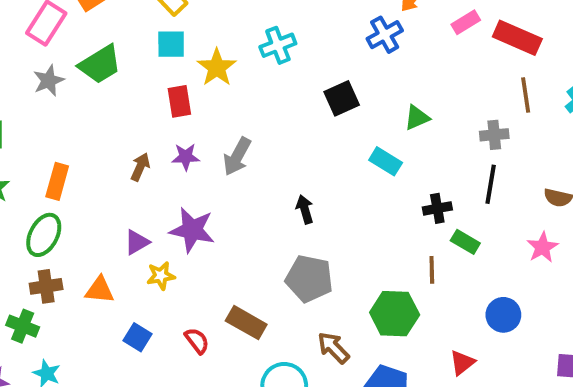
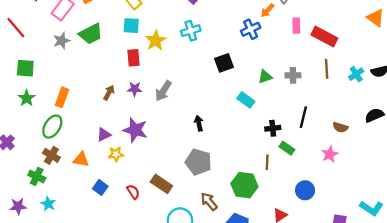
pink rectangle: (466, 22) -> (296, 26), turned -64
gray cross: (494, 135) -> (293, 75), moved
brown cross: (46, 286) -> (51, 155), turned 35

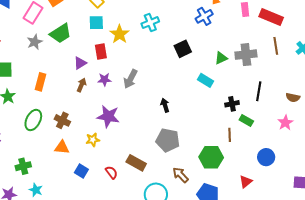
gray cross: (293, 75) -> (246, 55), size x1.5
orange rectangle: (62, 97) -> (40, 82), moved
purple triangle: (104, 134) -> (80, 63), moved
brown cross: (51, 155) -> (62, 120), moved
green cross: (37, 176) -> (23, 166), turned -35

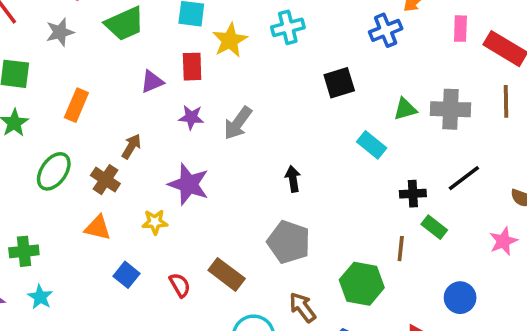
gray star: (35, 42) -> (60, 32), moved
brown arrow: (82, 85) -> (131, 146), moved
black line: (259, 91) -> (464, 178), turned 36

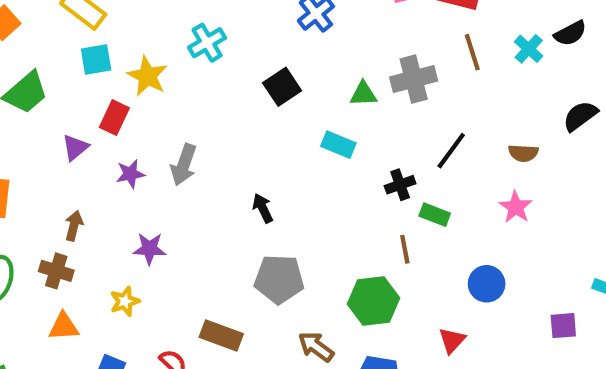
red rectangle: (192, 67) -> (114, 118), turned 44
green triangle: (405, 109) -> (363, 94), turned 30
purple star: (189, 184) -> (149, 249), size x0.7

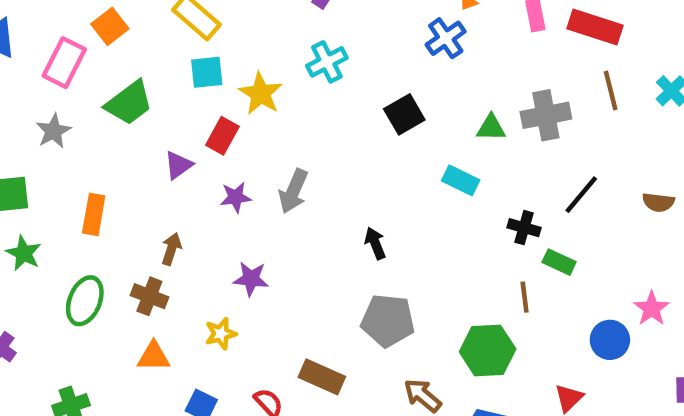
black cross: (400, 185) -> (524, 228), turned 32
pink star: (516, 207) -> (652, 309), moved

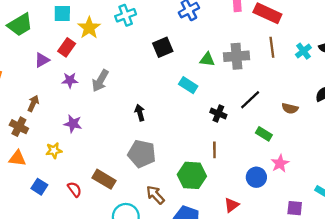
green rectangle: (559, 262) -> (264, 134), moved

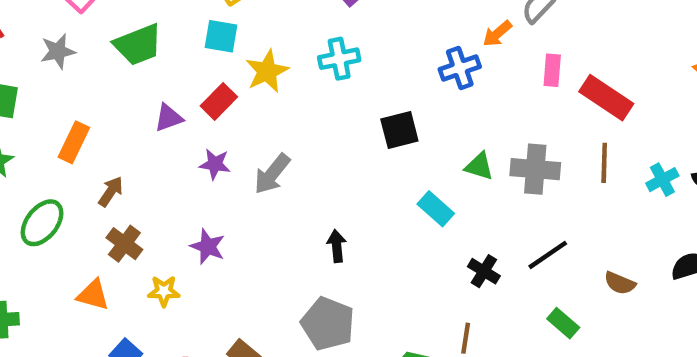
brown arrow: (33, 103) -> (111, 192), moved
brown cross: (19, 127) -> (124, 244), moved

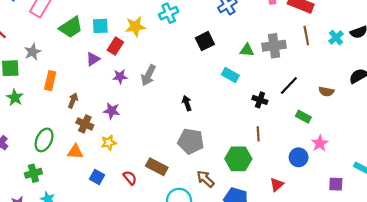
cyan square: (221, 36) -> (100, 26), moved
gray star: (58, 51) -> (33, 52), moved
yellow star: (267, 71) -> (135, 27), turned 30
green ellipse: (42, 223) -> (44, 140), moved
purple star: (208, 247) -> (112, 111), moved

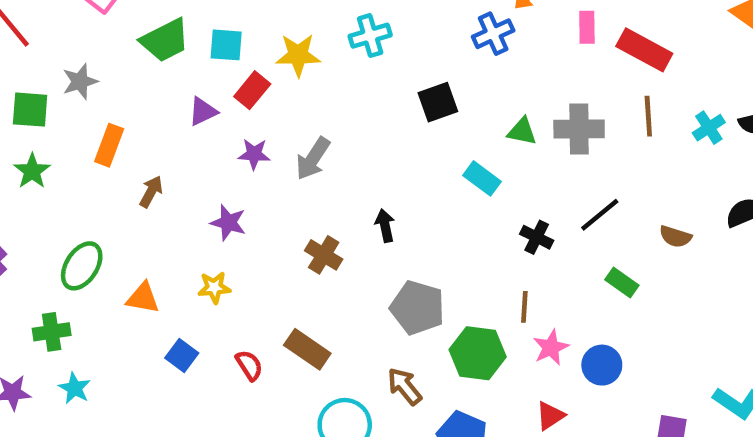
brown cross: (85, 124) -> (324, 255), moved
gray pentagon: (191, 141) -> (417, 308), moved
pink star: (320, 143) -> (551, 348), moved

